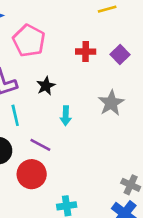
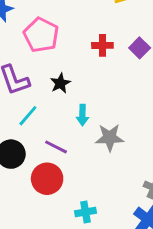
gray star: (111, 103) -> (110, 138), moved, turned 30
cyan line: (15, 115) -> (28, 116), turned 55

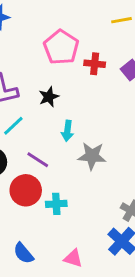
pink pentagon: (41, 35) -> (61, 47), moved
cyan cross: (86, 212) -> (56, 204), moved

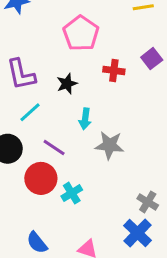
red cross: (95, 64) -> (114, 71), moved
cyan cross: (56, 204) -> (72, 193), turned -30

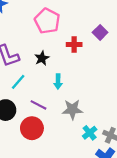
gray star: (109, 145) -> (72, 109), moved
cyan cross: (72, 193) -> (90, 133), moved

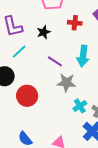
cyan arrow: (58, 82) -> (83, 56), moved, size x1.5
purple line: (38, 105) -> (55, 61), moved

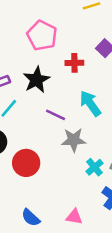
black star: (44, 32) -> (36, 80), size x1.5
cyan arrow: (83, 56) -> (90, 103), turned 145

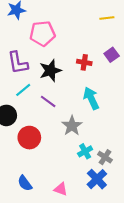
pink pentagon: (42, 36) -> (42, 34), moved, turned 30
purple line: (56, 115) -> (48, 101), moved
gray star: (74, 140) -> (72, 126), turned 30

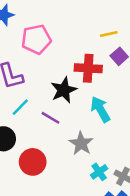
yellow line: (107, 18) -> (109, 34), moved
red cross: (84, 62) -> (88, 68), size x1.5
black star: (50, 71) -> (64, 90), moved

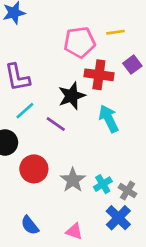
yellow line: (109, 34) -> (116, 32), moved
pink pentagon: (36, 39) -> (80, 42), moved
gray star: (81, 143) -> (73, 180), moved

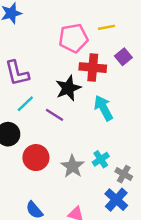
cyan cross: (103, 184) -> (101, 159), moved

